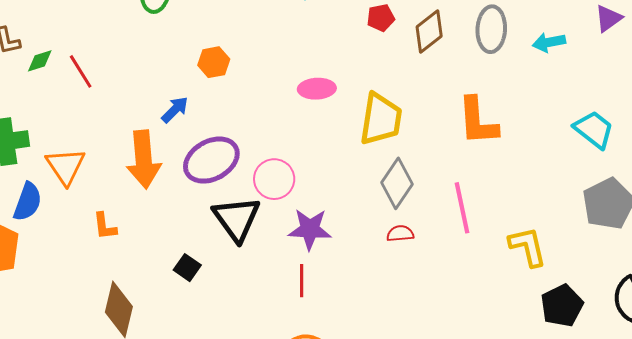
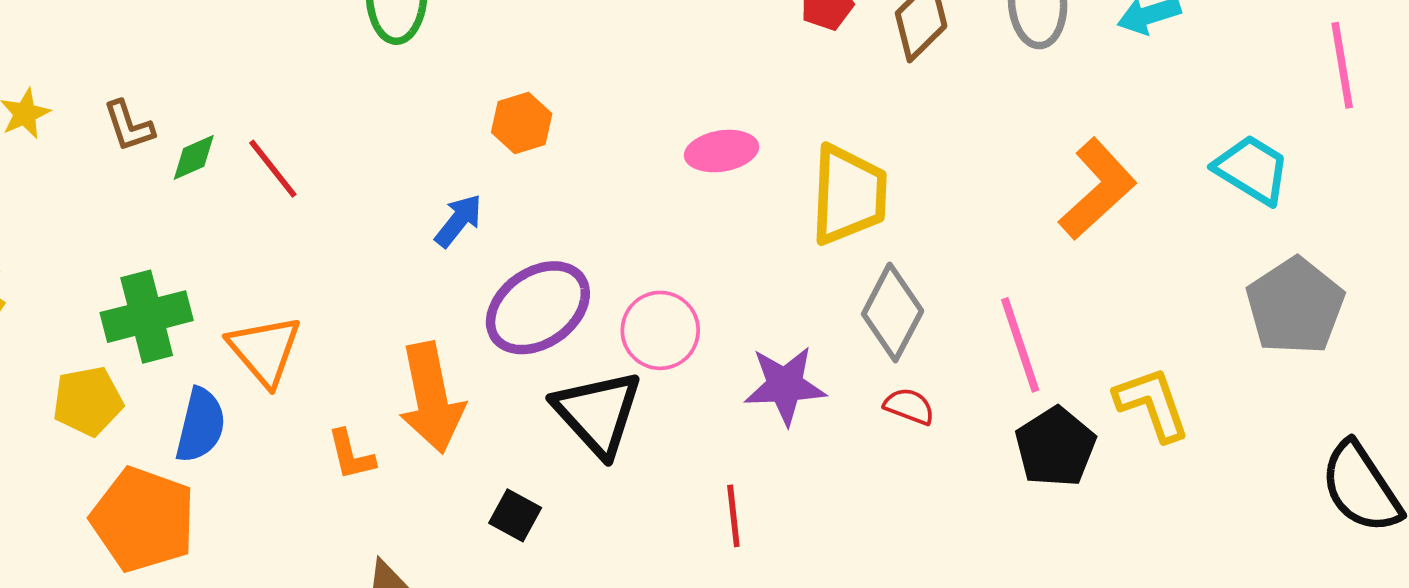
orange L-shape: (478, 121) -> (1097, 189), moved, turned -122
orange arrow: (144, 159) -> (431, 398), moved
purple star: (310, 229) -> (785, 385), moved
red semicircle: (400, 233) -> (909, 406), turned 32
black pentagon: (562, 306) -> (1055, 447), moved

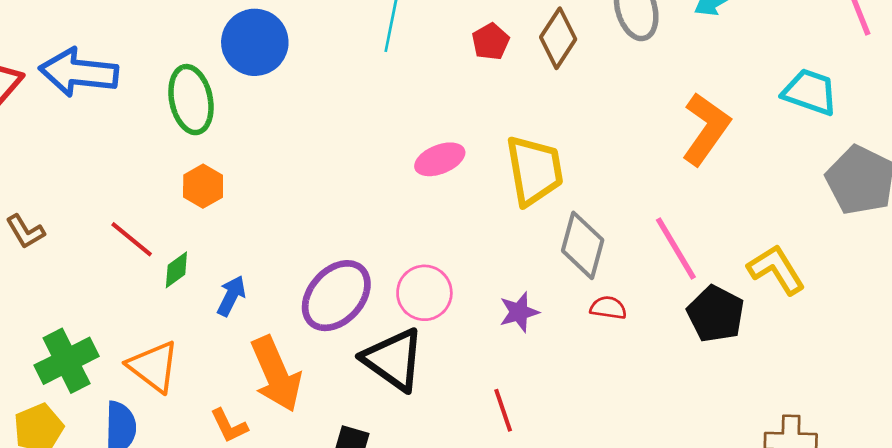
orange hexagon: (522, 123) -> (203, 186), moved
green diamond: (194, 157) -> (176, 270), moved
blue arrow: (458, 221) -> (231, 296), moved
purple star: (785, 385) -> (519, 312), size x0.7

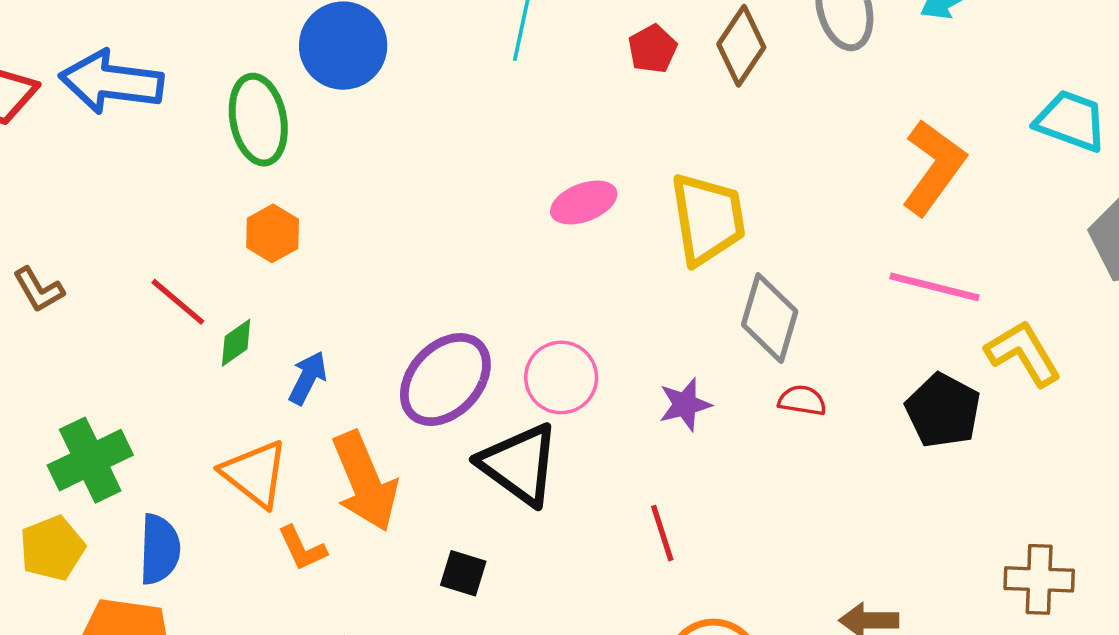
pink line: (676, 248) -> (934, 287), moved, turned -46
orange triangle: (153, 366) -> (255, 474), moved

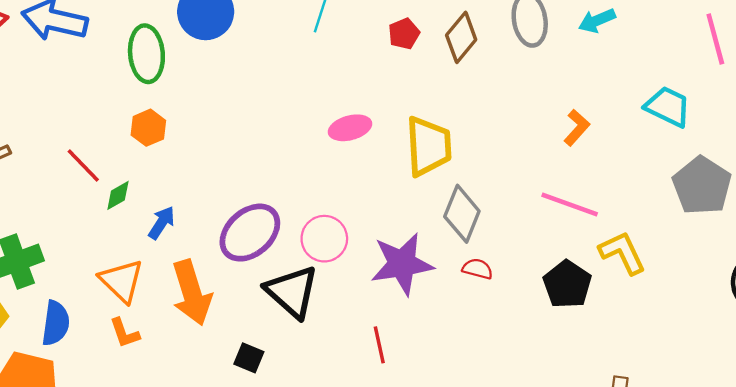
orange L-shape: (934, 167) -> (577, 128), size x0.6
purple star: (685, 404) -> (402, 264), size x1.8
orange L-shape: (302, 548) -> (124, 333), moved

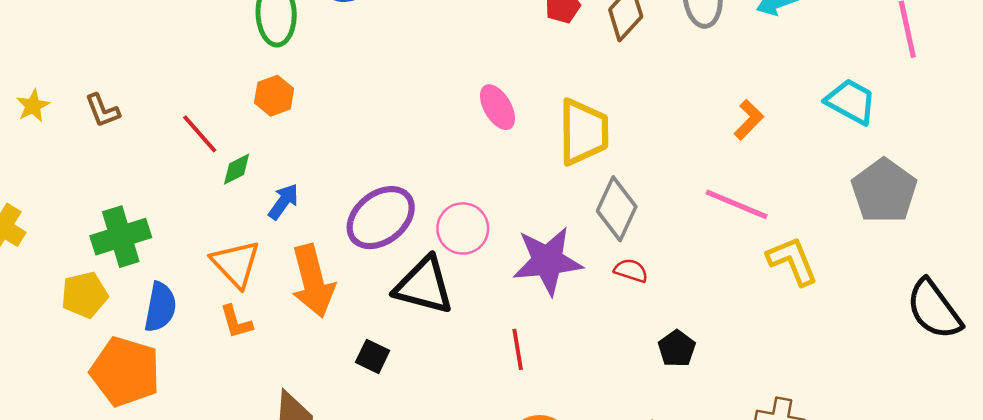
pink ellipse: (350, 128) -> (497, 107), turned 72
black pentagon: (567, 284) -> (677, 349), moved, size x0.7
black triangle: (292, 292) -> (424, 285), turned -30

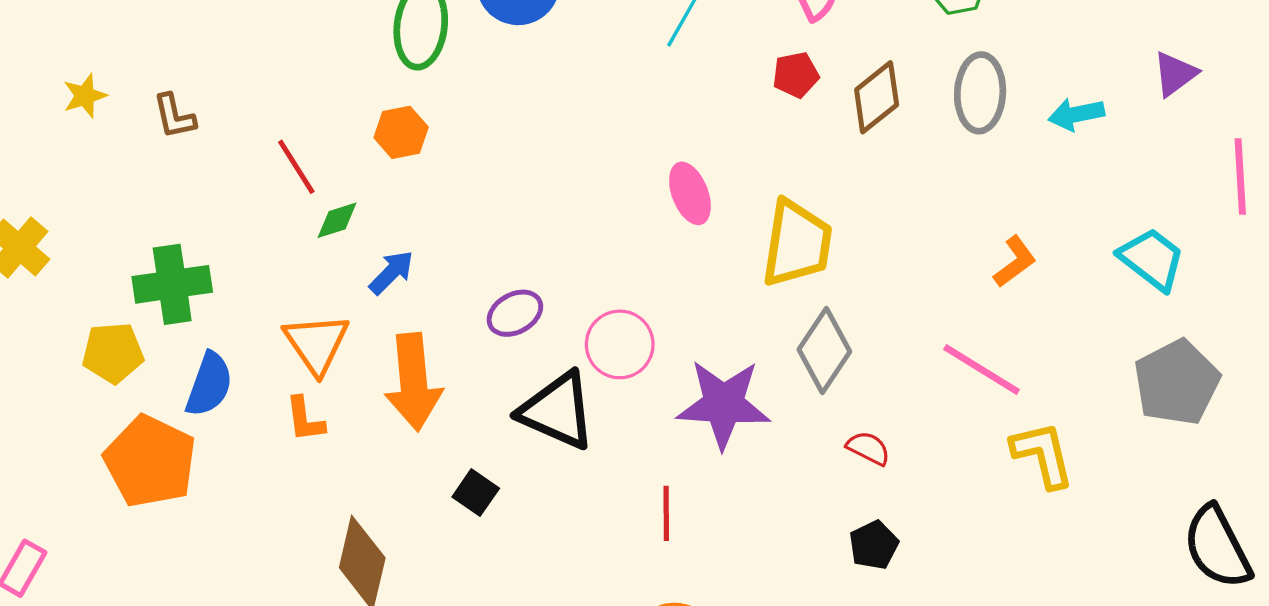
purple ellipse: (381, 218) -> (515, 313), size x0.6
red semicircle: (631, 271) -> (868, 448), moved

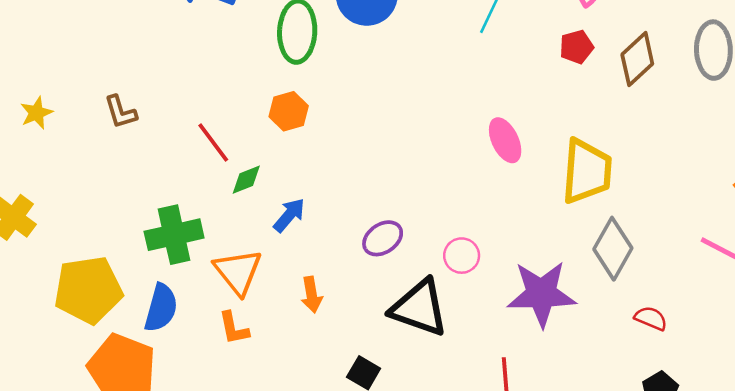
yellow star: (85, 96) -> (36, 113), moved
green cross: (172, 284) -> (174, 235), moved
pink circle: (620, 344) -> (462, 256), size x0.7
yellow pentagon: (113, 353) -> (88, 290), size x1.5
orange arrow: (413, 382) -> (312, 295), size x0.5

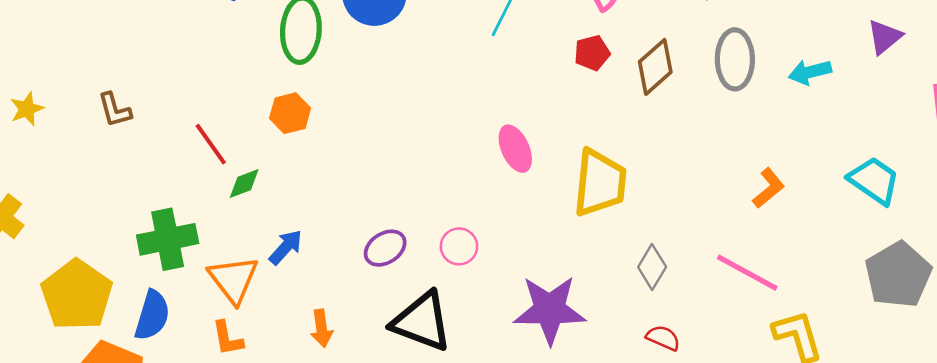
blue arrow: (289, 215) -> (286, 247), moved
gray diamond: (613, 249) -> (652, 267), moved, size x0.7
pink circle: (462, 256) -> (459, 246), moved
yellow pentagon: (88, 290) -> (77, 295), turned -30
orange arrow: (312, 295) -> (322, 328), moved

